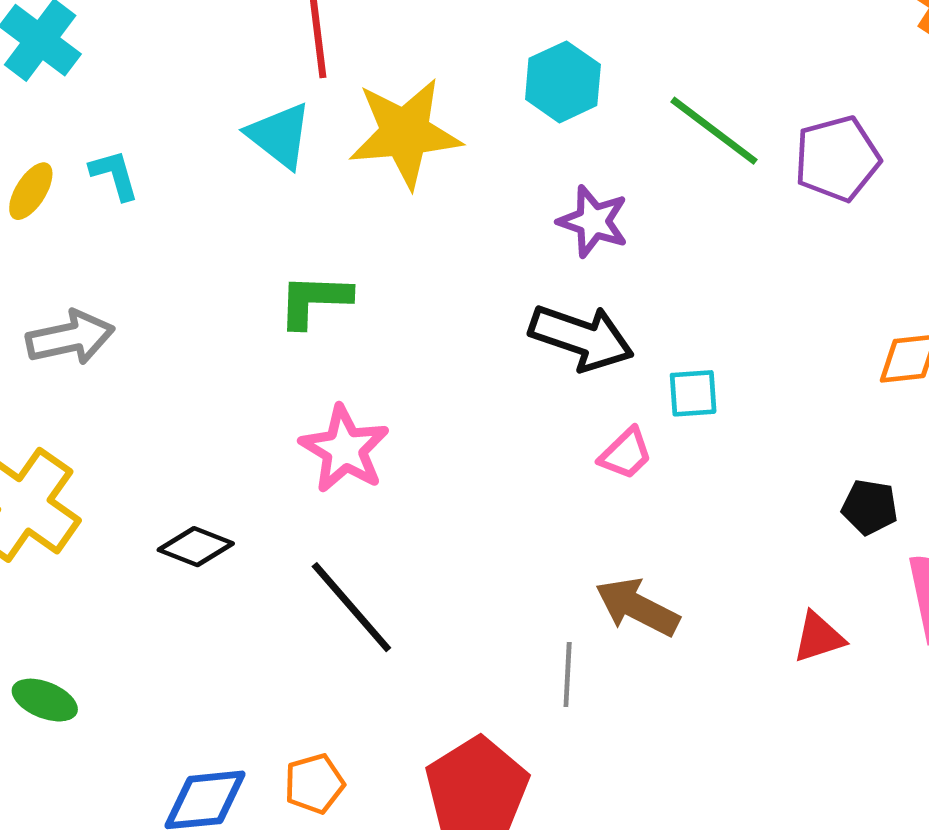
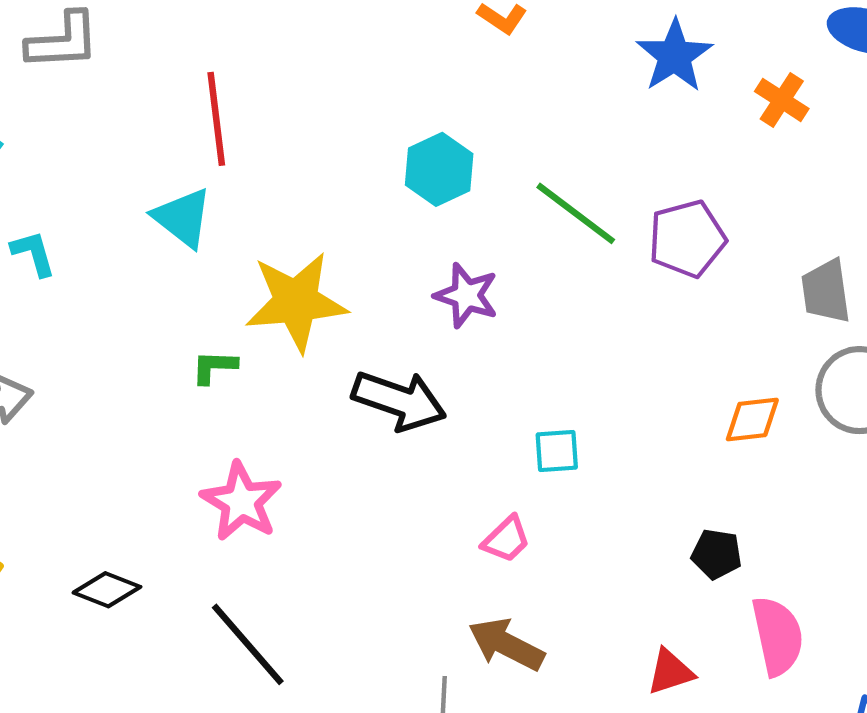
yellow star: (405, 133) -> (296, 302), moved
green L-shape: (314, 300) -> (214, 367), size x0.7
black arrow: (582, 338) -> (399, 401), moved
pink trapezoid: (626, 454) -> (506, 539), moved

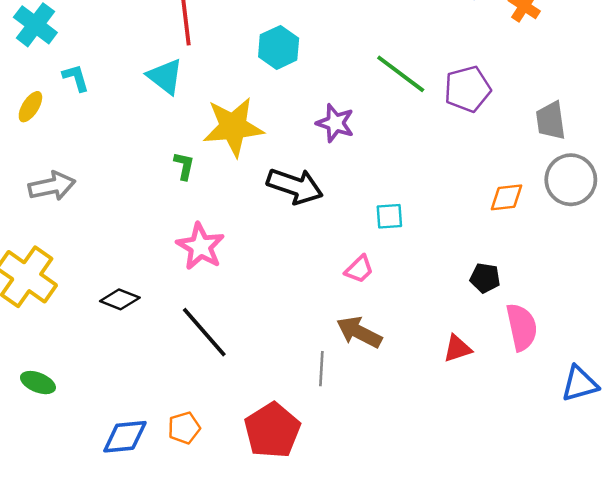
cyan hexagon: (439, 169) -> (279, 47), moved
cyan L-shape: (33, 253) -> (76, 78), moved
green L-shape: (214, 367) -> (184, 166), turned 100

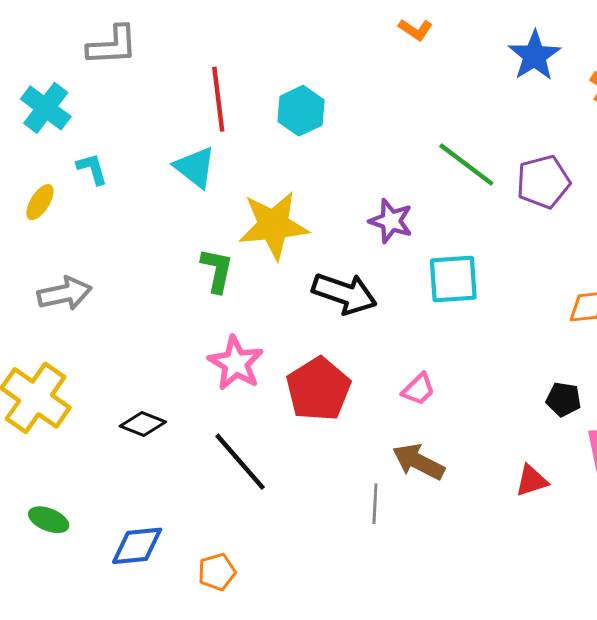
cyan hexagon: (279, 47) -> (301, 111), moved
green L-shape: (184, 166) -> (217, 270), size x1.4
cyan square: (389, 216) -> (453, 279), moved, size x1.6
red pentagon: (272, 430) -> (318, 389), moved
blue diamond: (125, 437) -> (137, 546), moved

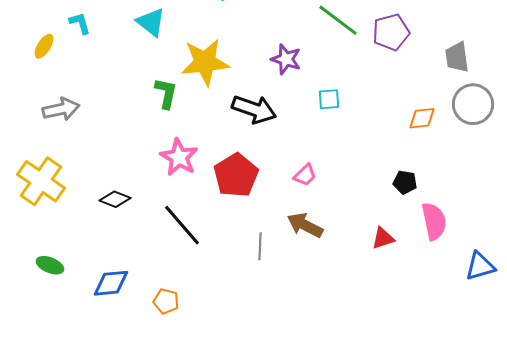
cyan square: (453, 279) -> (329, 99), size x0.6
gray line: (375, 504) -> (260, 246), moved
orange pentagon: (217, 572) -> (166, 301), turned 30

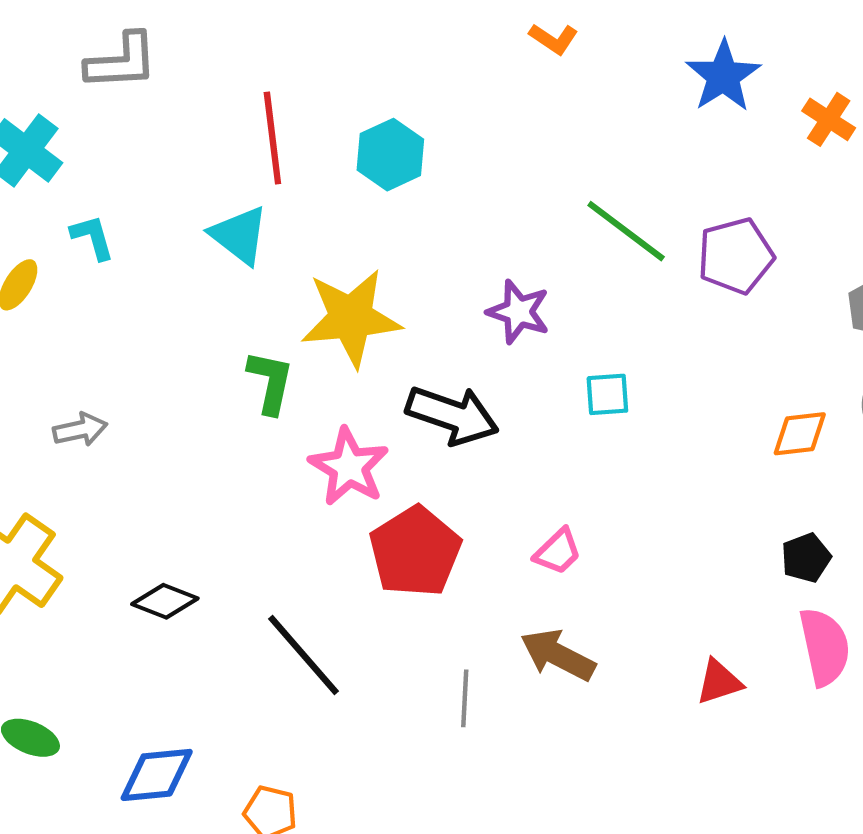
gray arrow: (61, 109) -> (80, 430), moved, size x0.7
pink star: (179, 157) -> (349, 467), moved
black pentagon: (405, 182) -> (806, 558), moved, turned -30

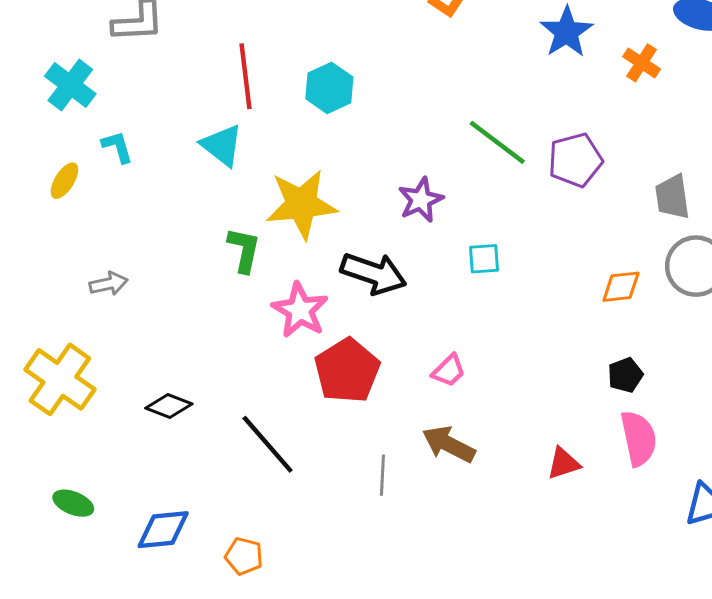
purple star: (518, 312) -> (421, 200), turned 30

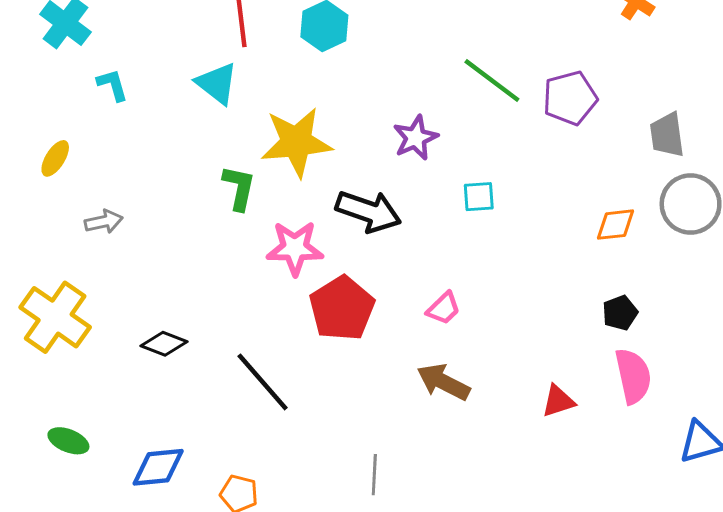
yellow ellipse: (64, 181) -> (55, 158), moved
pink star: (300, 310) -> (295, 248), turned -30
gray line: (382, 475) -> (374, 475), moved

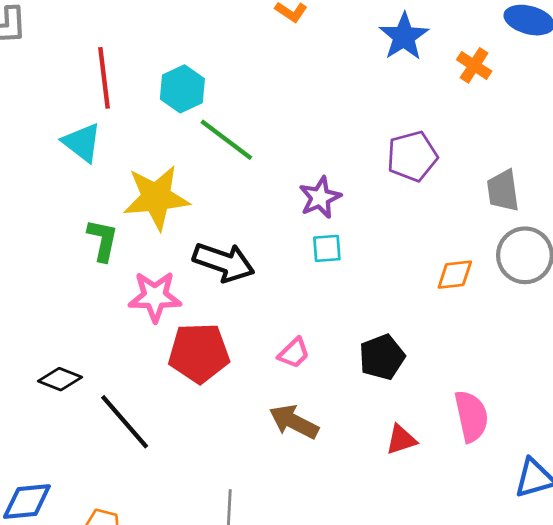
green line: (492, 80) -> (226, 140), moved
purple star: (416, 138) -> (320, 198), moved
red pentagon: (342, 308) -> (199, 353), turned 30
black pentagon: (620, 313) -> (382, 357), moved, size x1.4
black diamond: (164, 344) -> (60, 379), moved

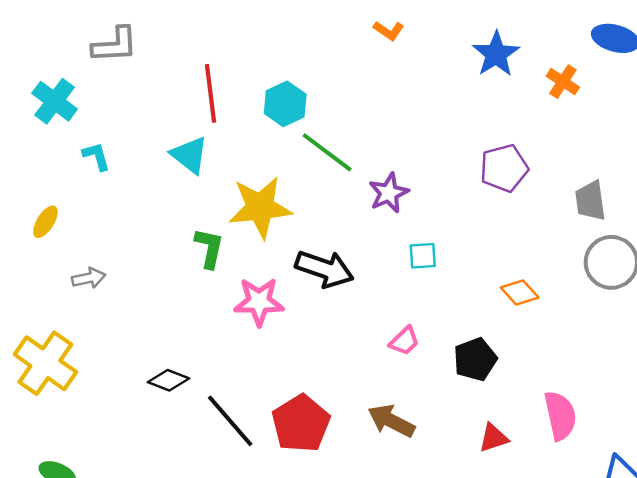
purple star: (320, 198) -> (389, 193), moved
orange diamond: (455, 275) -> (520, 292), moved, turned 54
red pentagon: (199, 353) -> (301, 423), moved, turned -30
pink trapezoid: (294, 353) -> (404, 341), moved

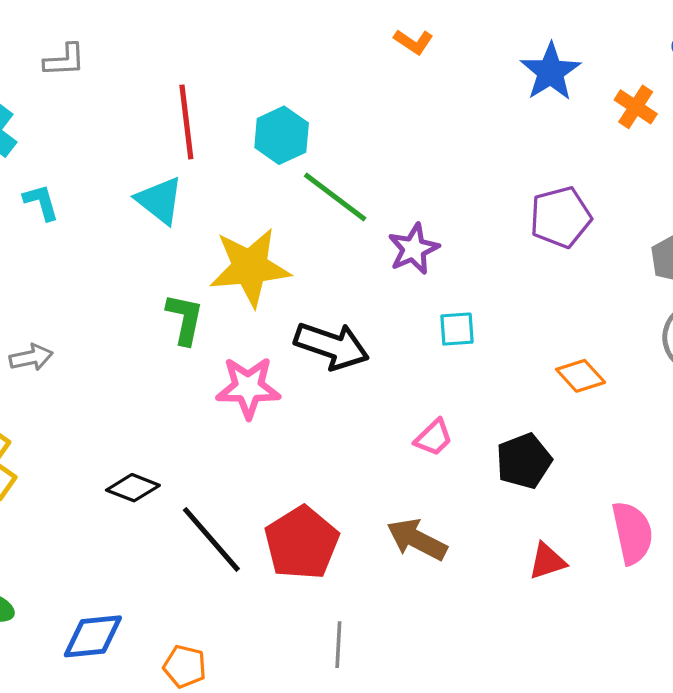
gray L-shape: (115, 45) -> (64, 60), size x0.7

